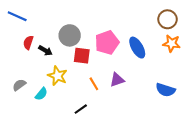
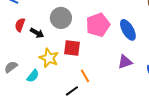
red square: (82, 56) -> (72, 48), moved
purple triangle: (117, 80) -> (125, 62), moved
orange line: (94, 84) -> (85, 76), moved

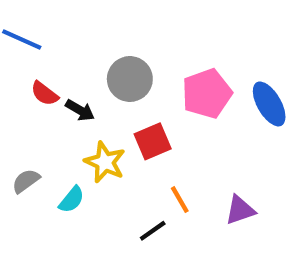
red semicircle: (20, 25) -> (45, 94), turned -72
red square: (72, 48) -> (153, 141), turned -30
purple triangle: (125, 62) -> (240, 210), moved

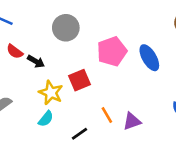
gray circle: (130, 79) -> (66, 28), moved
cyan semicircle: (72, 200) -> (46, 119), moved
orange line: (180, 200) -> (107, 115), moved

